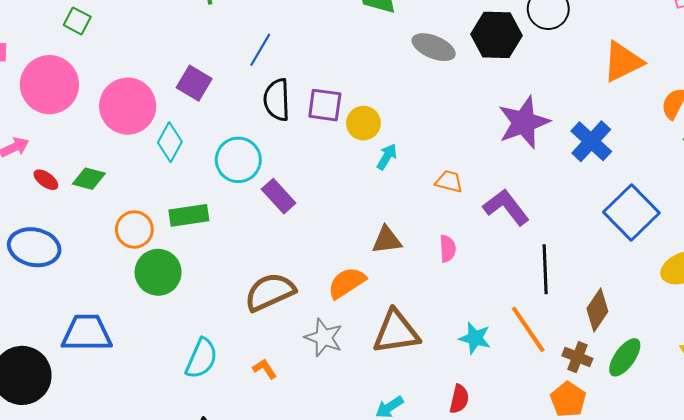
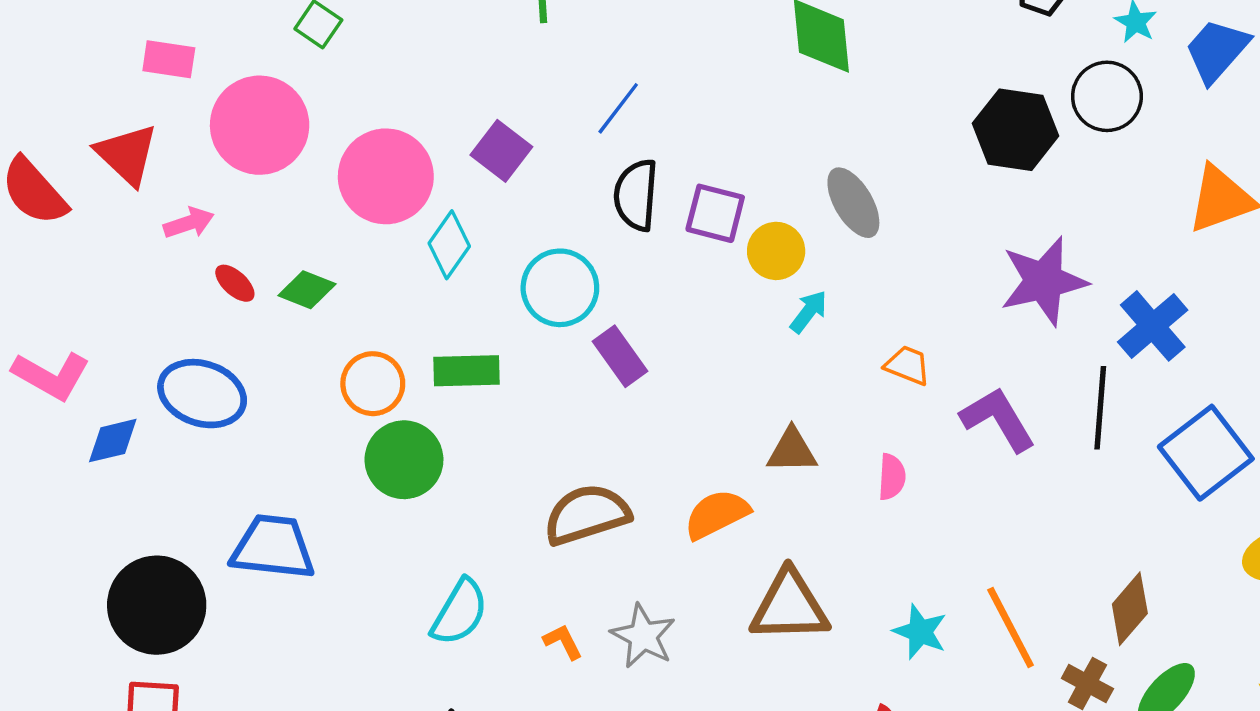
gray ellipse: (434, 47) -> (853, 203), moved, turned 30
black line: (545, 269) -> (1100, 408), moved
gray star: (324, 338) -> (643, 636), moved

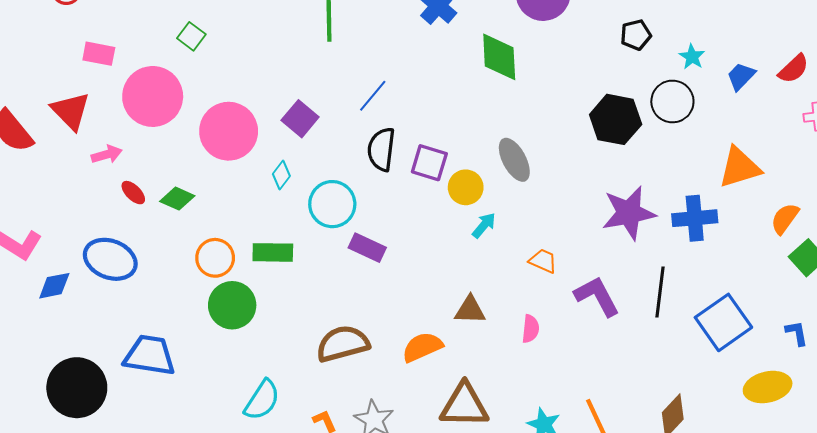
blue trapezoid: (1217, 51) -> (741, 76), size x0.7
cyan diamond: (449, 245) -> (281, 175), moved, size x0.7
blue cross: (1153, 326) -> (695, 218), moved, turned 33
purple rectangle: (620, 356) -> (367, 248), turned -32

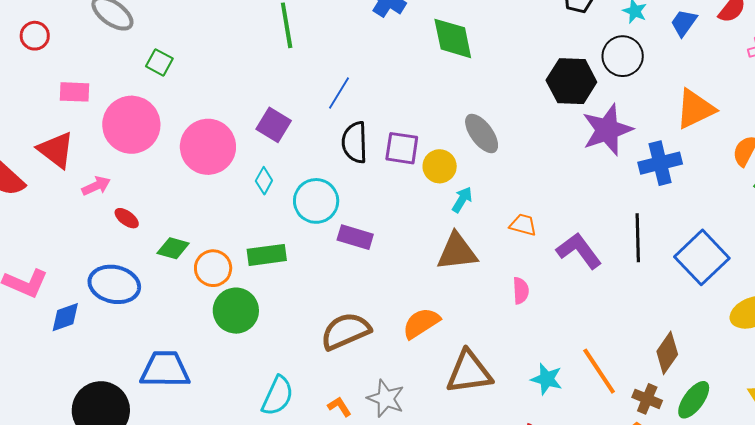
green diamond: (177, 199) -> (173, 248), moved
purple star: (629, 213) -> (607, 130), moved
brown triangle: (470, 310) -> (457, 252), moved, size x1.4

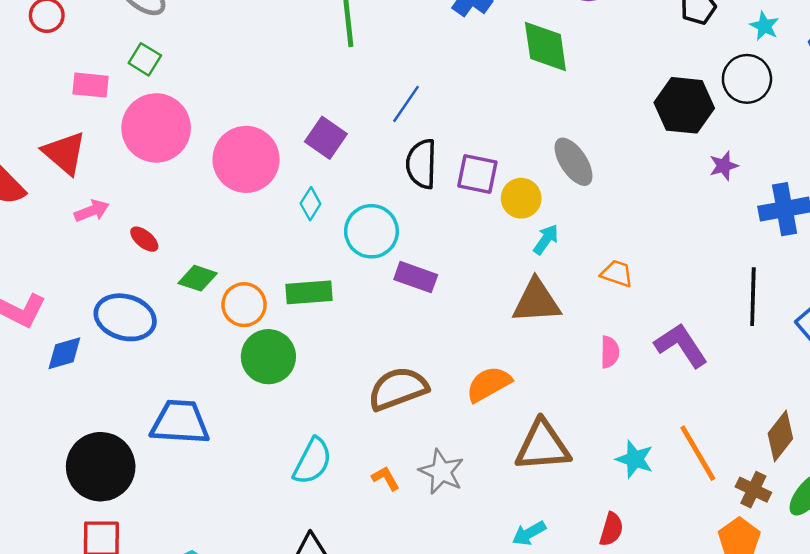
green square: (159, 62) -> (145, 59), moved
purple star: (607, 130) -> (724, 166), size x0.5
pink arrow: (96, 186) -> (92, 211), moved
purple L-shape: (579, 251) -> (681, 345), moved

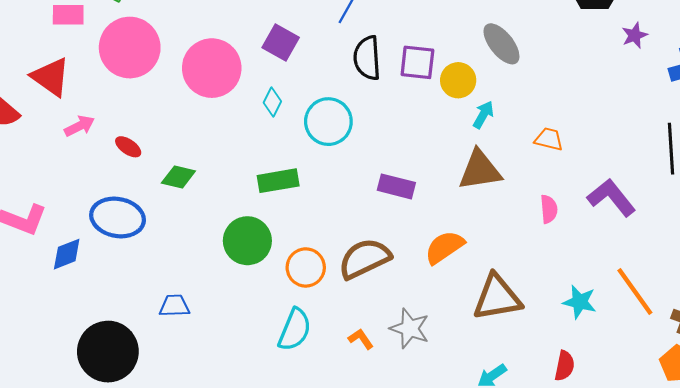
purple rectangle: (416, 277) -> (396, 186), moved
orange circle: (244, 305) -> (306, 267), moved
blue trapezoid: (180, 422) -> (174, 306), size x0.6

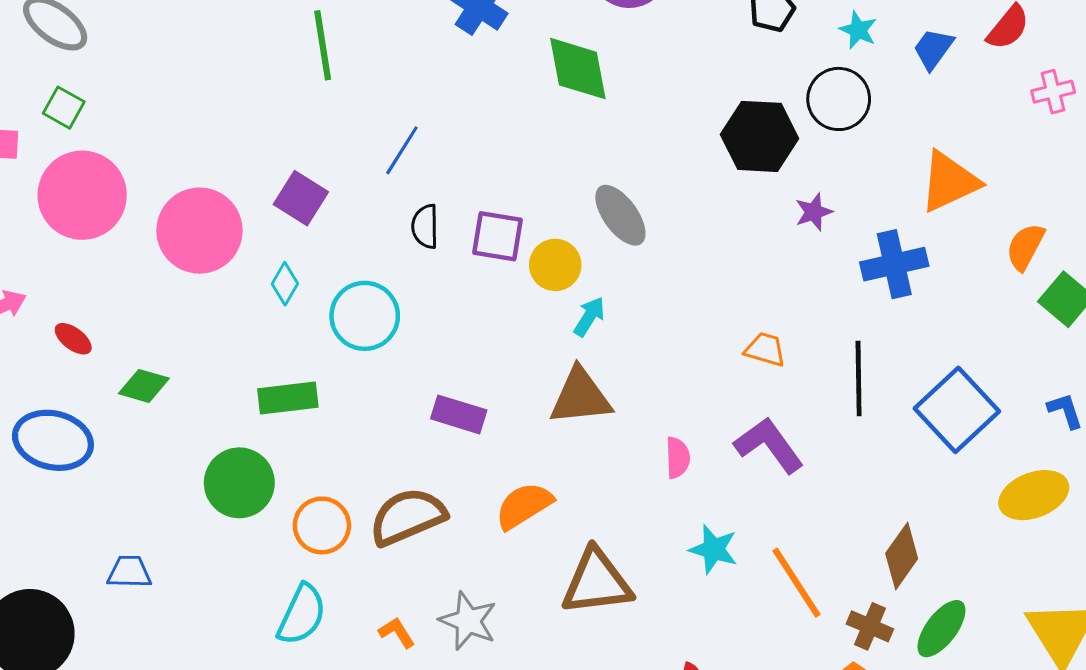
black semicircle: (367, 58) -> (425, 226), size x0.7
orange trapezoid: (549, 139) -> (765, 349), moved
cyan star: (580, 302) -> (714, 549), moved

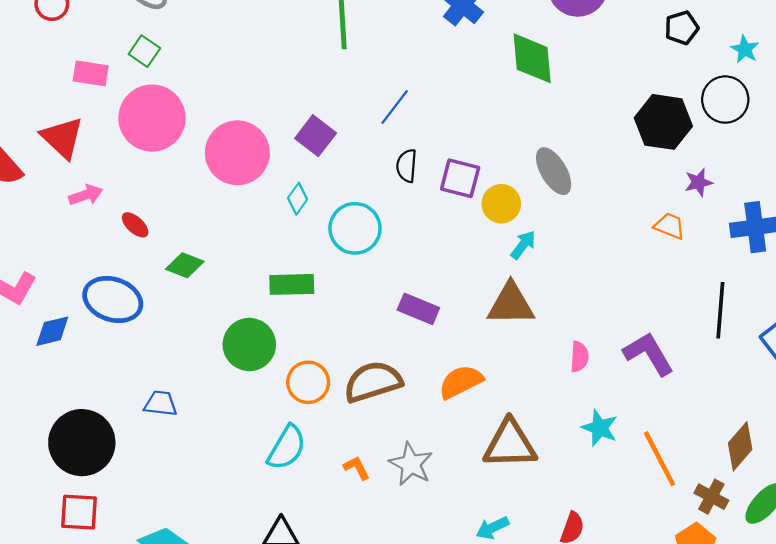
orange trapezoid: (765, 349) -> (670, 226), moved

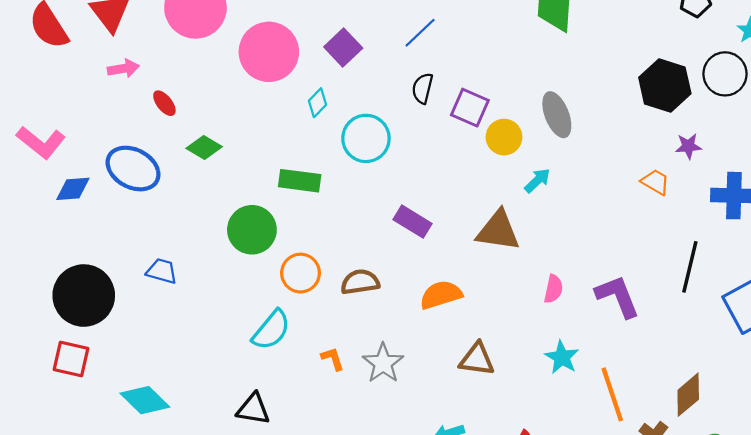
cyan arrow: (523, 245) -> (537, 181), moved
brown semicircle: (373, 382) -> (360, 282), size x0.7
brown triangle: (510, 444) -> (477, 359), size x0.7

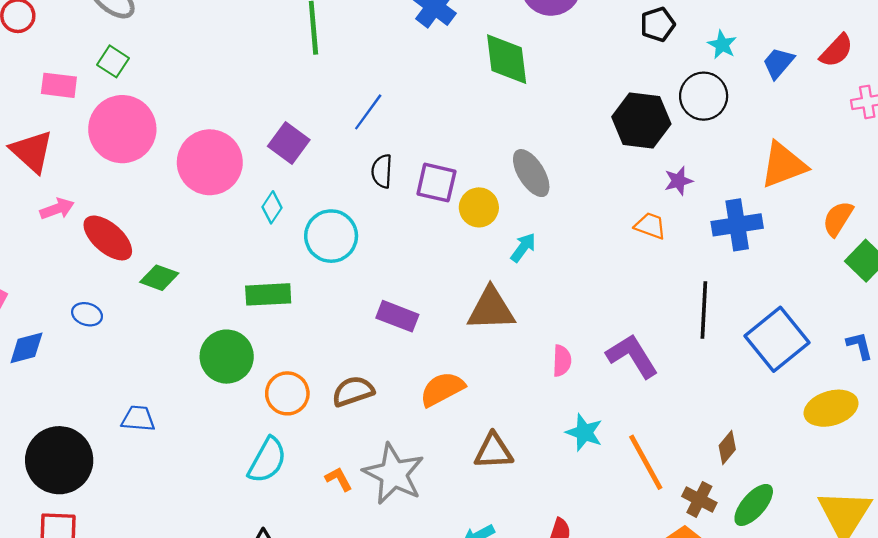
red ellipse: (164, 103) -> (108, 238), size x1.8
blue ellipse: (133, 169) -> (87, 314), size x0.5
gray star: (383, 363) -> (394, 474), size x1.4
brown diamond: (688, 395) -> (727, 448), size x0.7

